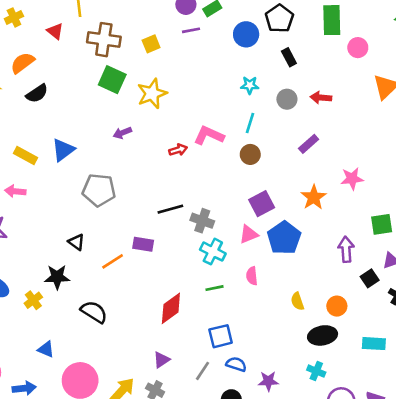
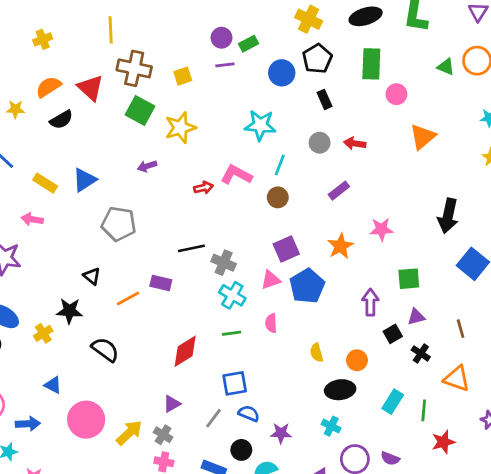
red triangle: (55, 31) -> (90, 88), moved, size x1.5
cyan star: (250, 85) -> (260, 125), moved, size x1.6
cyan rectangle: (374, 344) -> (393, 402), turned -65

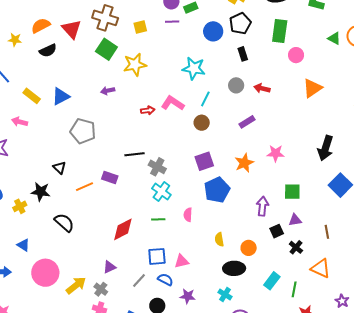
pink triangle: (271, 280) -> (182, 261), moved

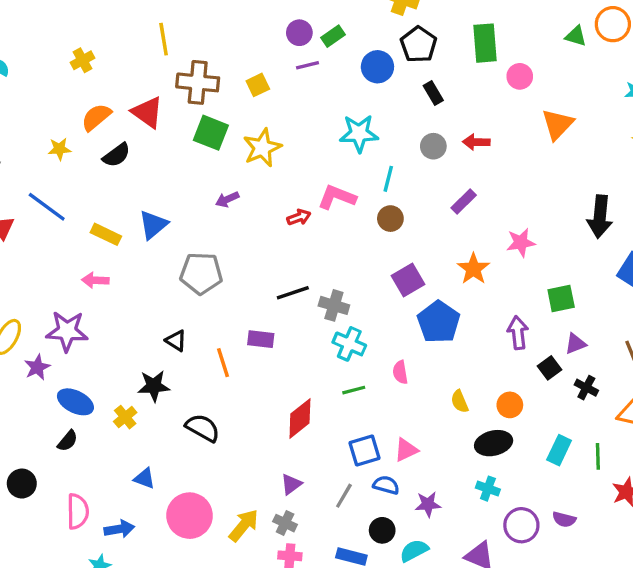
orange line: (84, 187) -> (223, 363), turned -72

